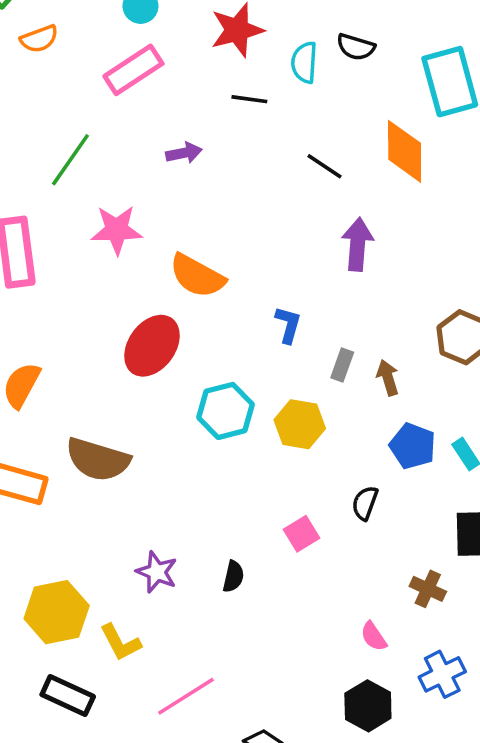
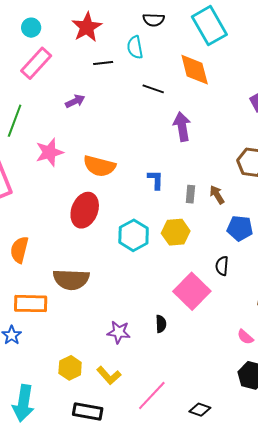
cyan semicircle: (304, 62) -> (135, 47), moved
pink square: (301, 534) -> (192, 291), size x1.8
yellow hexagon: (57, 612) -> (70, 368), size x0.7

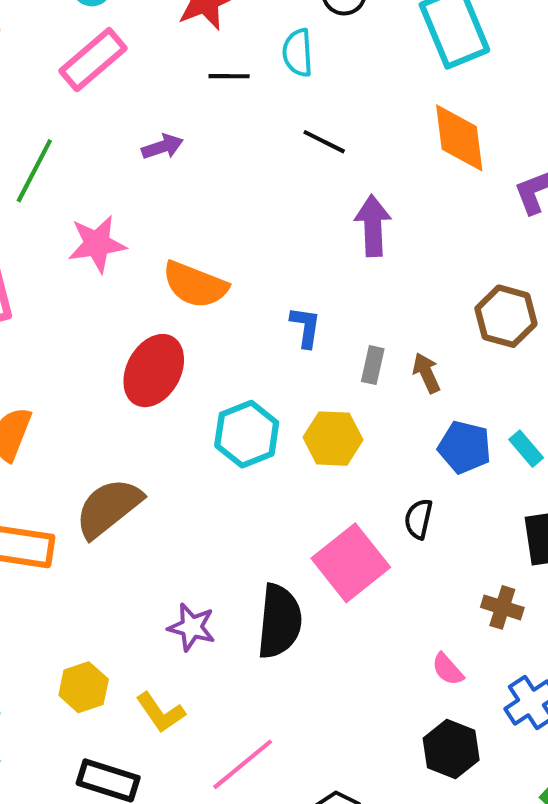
orange diamond: (195, 70) -> (459, 138), moved
brown semicircle: (71, 279) -> (108, 508), turned 132
black semicircle: (161, 324) -> (279, 621), size x2.0

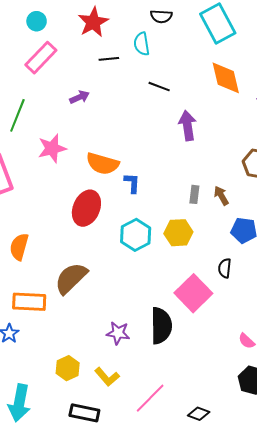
blue L-shape: (306, 327) -> (132, 183), moved

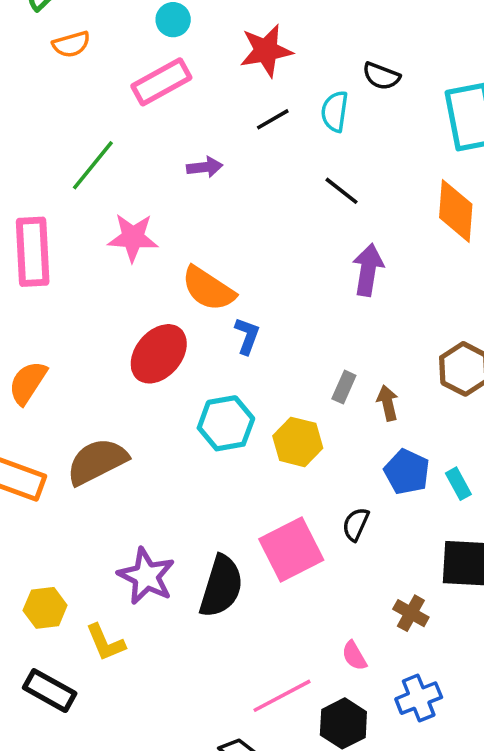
black line: (109, 59) -> (273, 119), turned -42
purple star: (118, 333) -> (146, 576), size x1.4
pink line: (150, 398) -> (282, 696), moved

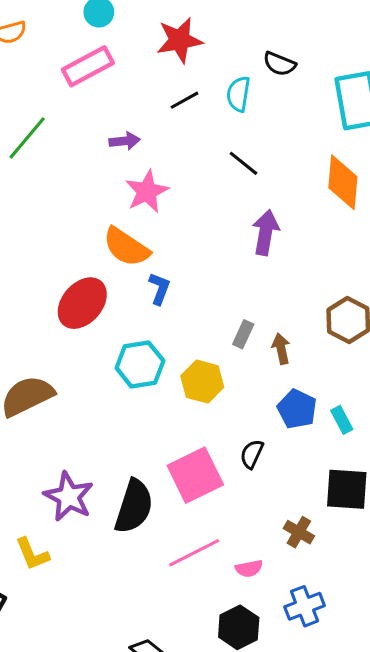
pink star: (133, 237) -> (147, 192), moved, turned -30
pink semicircle: (354, 656) -> (249, 568), turned -72
pink line: (282, 696) -> (194, 553), moved

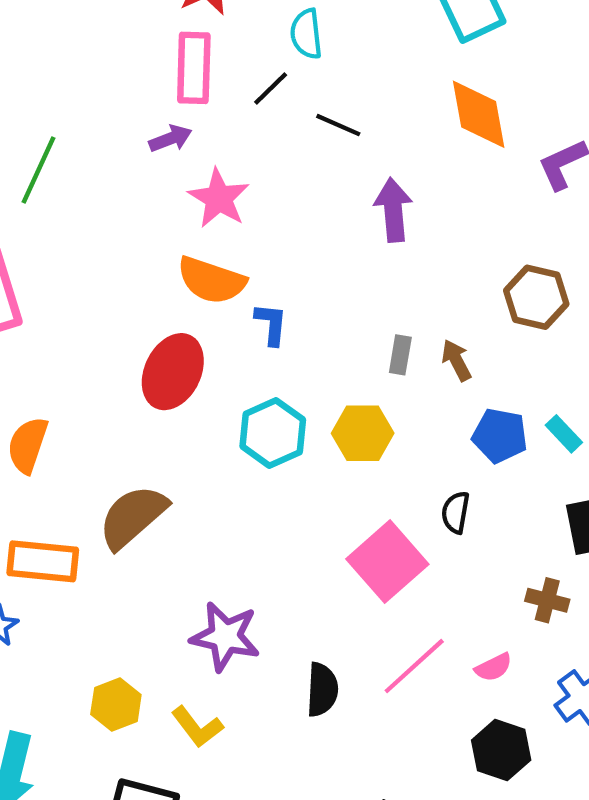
pink rectangle: (88, 66) -> (194, 68), moved, turned -45
black line: (185, 100) -> (271, 89), moved
black semicircle: (134, 506) -> (322, 690), moved, size x0.7

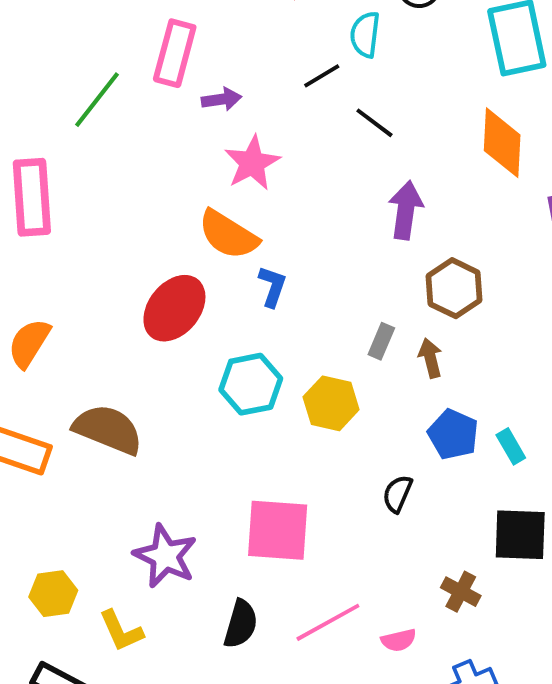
pink rectangle: (194, 68) -> (175, 53), moved
brown hexagon: (536, 297) -> (454, 288), moved
brown semicircle: (133, 517) -> (108, 429), turned 50
pink square: (387, 562) -> (278, 530), moved, turned 32

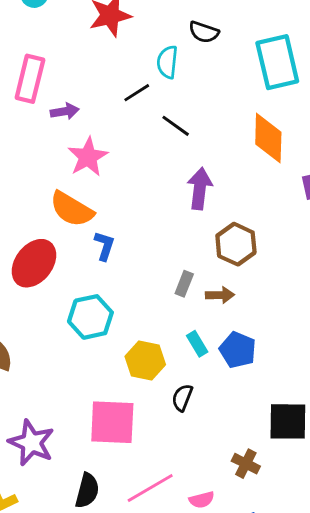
brown arrow: (430, 358) -> (220, 295), turned 104
yellow hexagon: (331, 403) -> (145, 360), moved
cyan rectangle: (511, 446) -> (197, 344), moved
black semicircle: (397, 494) -> (182, 398), moved

